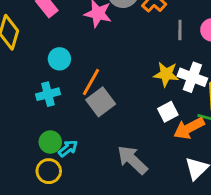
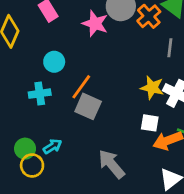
gray square: (101, 102) -> (88, 106), turned -36
white square: (168, 112) -> (150, 123), turned 30
green circle: (50, 142) -> (25, 149), moved

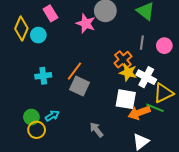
orange cross: (149, 16) -> (123, 60), moved
cyan circle: (54, 62) -> (38, 35), moved
white square: (150, 123) -> (126, 99), size x1.5
gray arrow: (111, 164) -> (96, 130), size x0.7

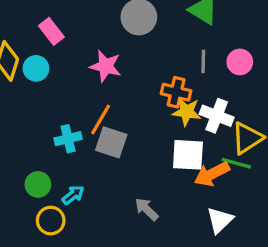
pink star: (86, 24) -> (106, 66), moved
orange cross: (123, 60) -> (176, 92), turned -30
cyan cross: (43, 76) -> (68, 139), moved
green circle: (31, 117) -> (38, 184), moved

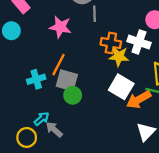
gray line: (203, 61) -> (95, 14), moved
white cross: (217, 116) -> (139, 42), moved
white square: (188, 155) -> (121, 87), turned 30
green circle: (38, 184) -> (73, 95), moved
gray arrow: (147, 209) -> (54, 129), moved

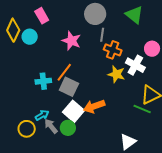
orange cross: (111, 43) -> (113, 50), moved
white square: (121, 87) -> (74, 111), moved
green circle: (73, 95) -> (68, 128), moved
orange arrow: (139, 100) -> (94, 106), moved

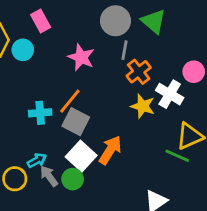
green triangle: (134, 15) -> (154, 21), moved
orange cross: (113, 50) -> (139, 72), turned 30
orange arrow: (94, 106) -> (110, 150), turned 140

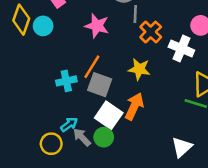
yellow star: (143, 106) -> (139, 69), moved

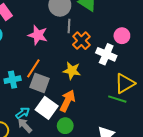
cyan arrow: (69, 124) -> (23, 113), moved
green circle: (104, 137) -> (65, 126), moved

